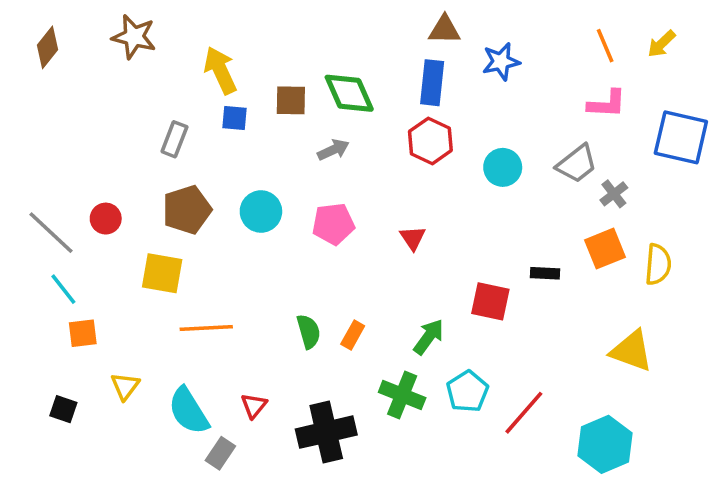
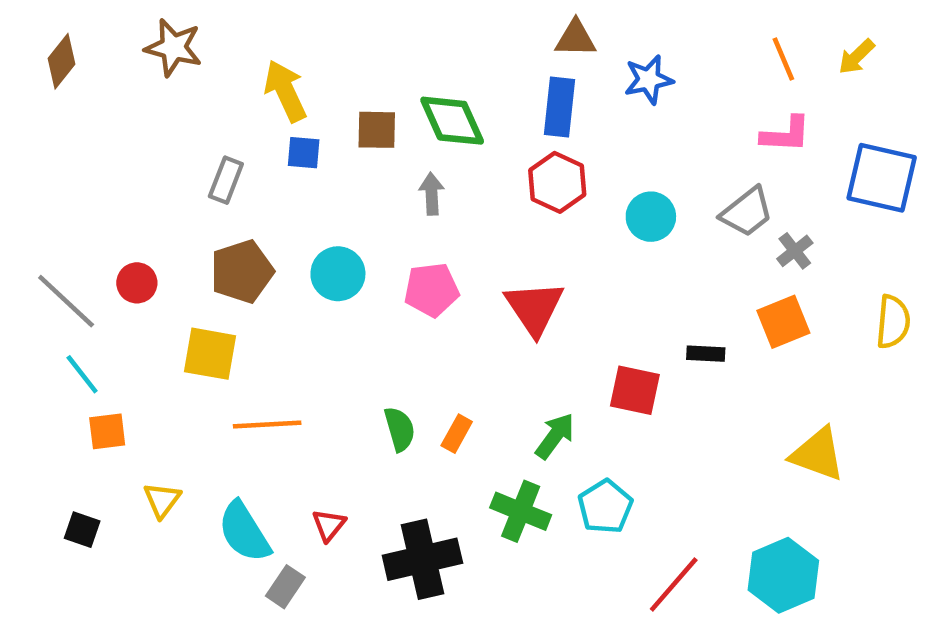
gray arrow: (333, 150) -> (432, 194), turned -68
red triangle: (413, 238) -> (534, 308), size x1.8
yellow semicircle: (658, 264) -> (893, 322), moved
red line: (524, 413) -> (674, 584), moved

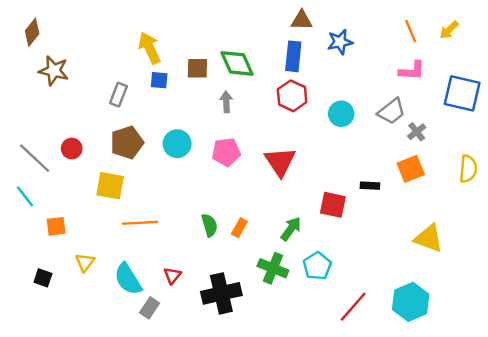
brown star: (173, 48) -> (54, 71), moved
cyan line: (82, 374) -> (25, 196), moved

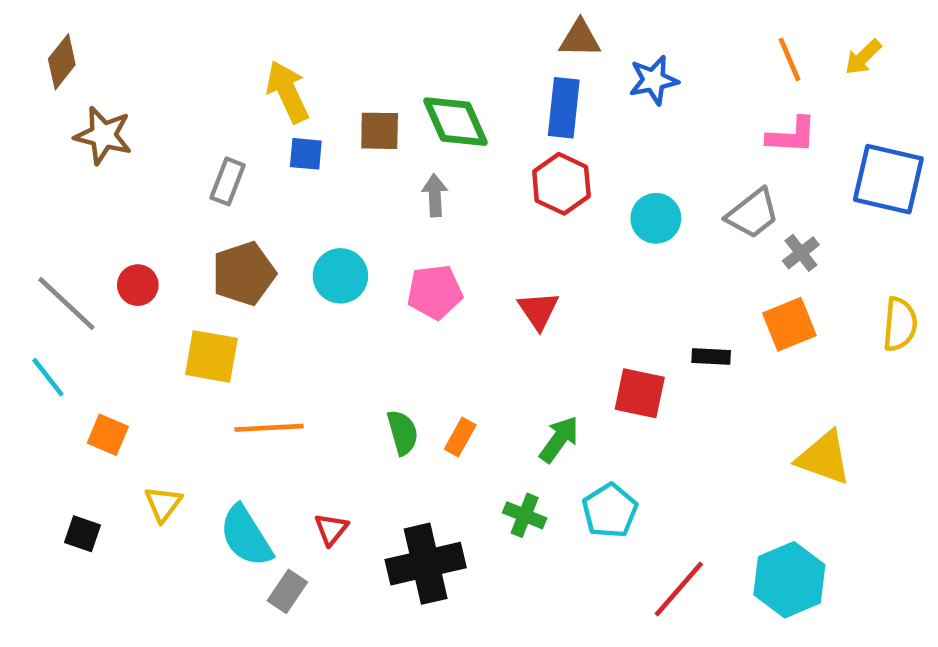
red triangle: (280, 162) -> (538, 310), size x0.7
orange square: (56, 226) -> (108, 435), turned 30
green cross: (273, 268) -> (525, 515), size x0.7

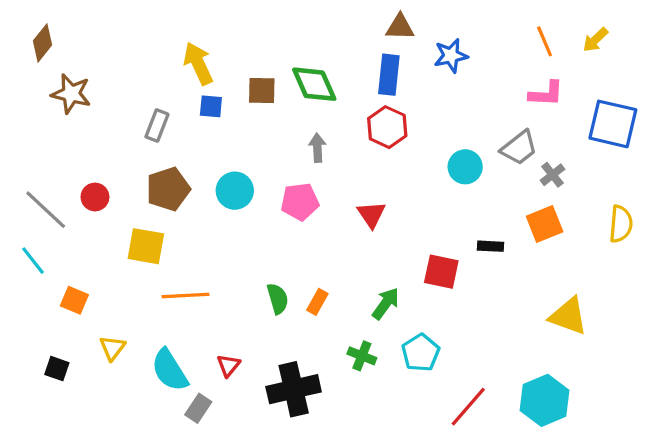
gray arrow: (435, 195) -> (317, 148), moved
cyan circle: (656, 218) -> (465, 167), moved

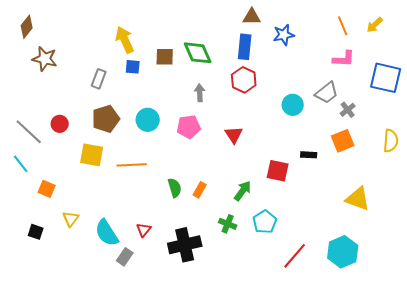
orange line: (186, 295) -> (132, 165), moved

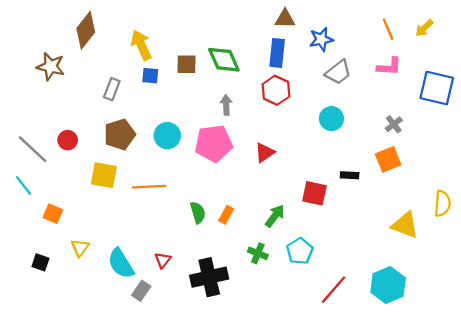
brown diamond: (27, 27) -> (86, 30), moved, size x1.4
gray trapezoid: (327, 93) -> (338, 72), moved
pink pentagon: (189, 127) -> (214, 143), size x1.4
red triangle: (234, 135) -> (265, 153), turned 30
yellow semicircle: (391, 141) -> (442, 204), moved

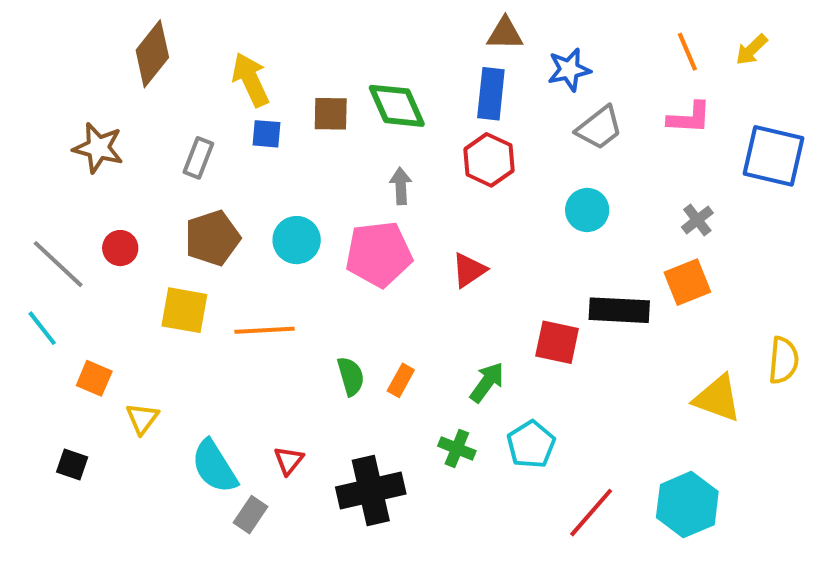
brown star: (51, 67) -> (98, 148), moved
black rectangle: (350, 175) -> (619, 310), size x1.8
yellow triangle: (80, 248) -> (142, 418), moved

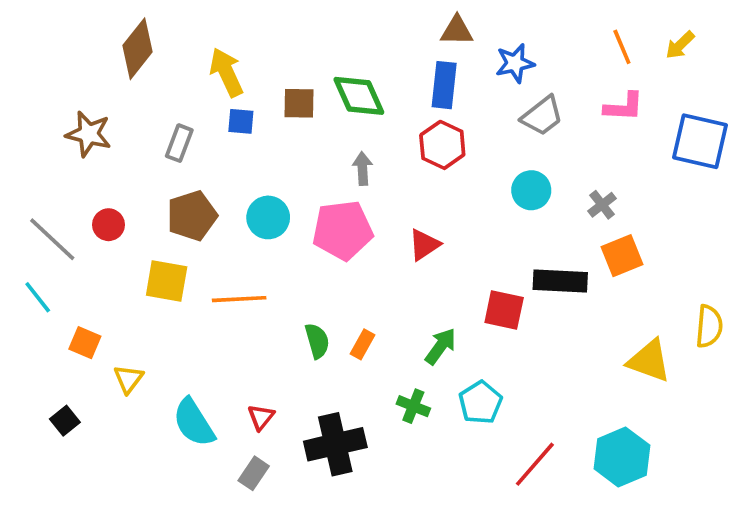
gray cross: (697, 220) -> (602, 205), moved
black square: (72, 464) -> (65, 421), turned 32
gray rectangle: (250, 515) -> (254, 473), moved

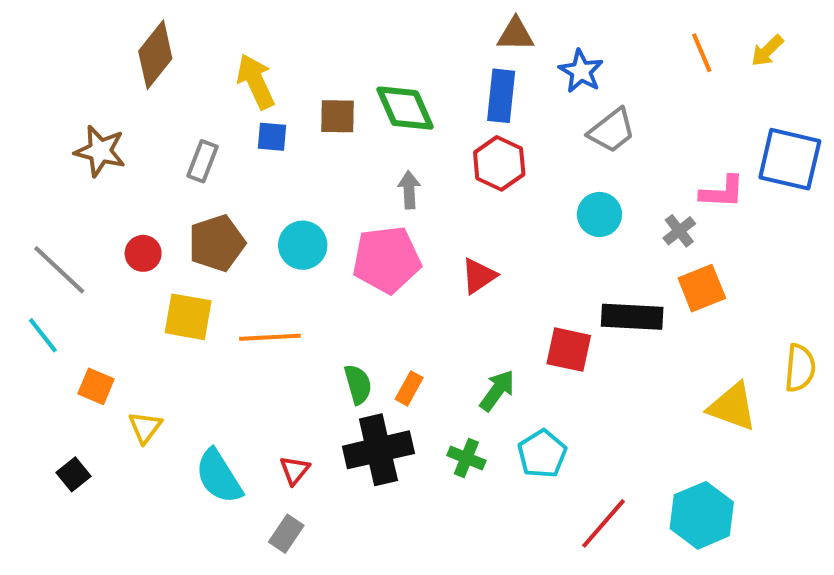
blue star: (515, 63) -> (581, 71), turned -30
pink L-shape: (624, 107) -> (722, 192), moved
red circle: (108, 225) -> (143, 253), moved
black cross: (335, 444) -> (378, 450), moved

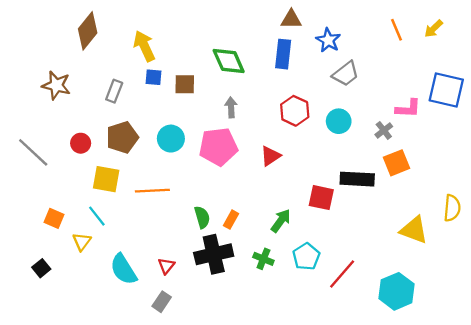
brown square: (337, 116) -> (185, 84), moved
red hexagon: (499, 163) -> (295, 111), moved
cyan line: (43, 335) -> (97, 216), moved
red line: (604, 523) -> (342, 274), moved

